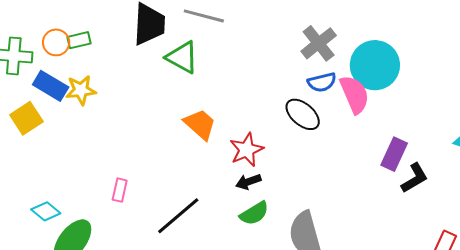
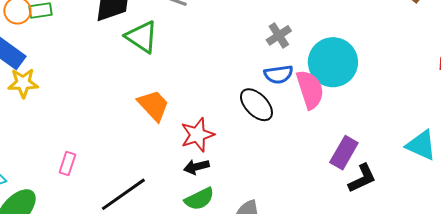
gray cross: (319, 43) -> (279, 35), size x0.7
yellow star: (81, 90) -> (23, 83), moved

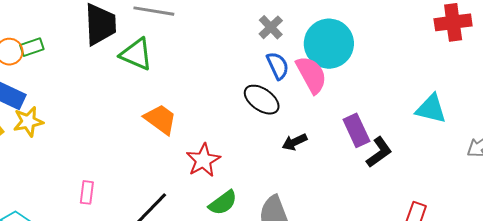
blue semicircle: (279, 74) -> (278, 66), turned -96
red star: (197, 135) -> (203, 160), moved
purple rectangle: (344, 153) -> (356, 130), turned -44
black arrow: (196, 167) -> (295, 142), moved

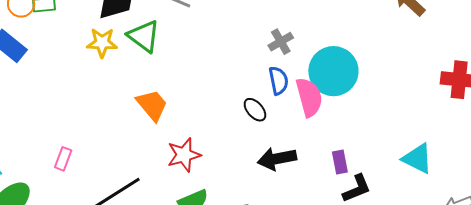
black ellipse: (262, 100) -> (255, 110), size x0.7
yellow star: (28, 122) -> (102, 43), moved
purple rectangle: (356, 130) -> (340, 162), size x0.7
black arrow: (295, 142) -> (277, 159), size x1.5

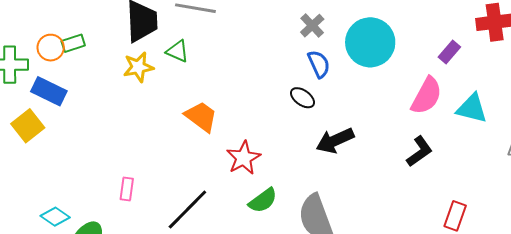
green triangle: (144, 36) -> (177, 51), size x0.7
pink semicircle: (309, 97) -> (427, 96), moved, turned 57
purple rectangle: (340, 162) -> (449, 52), moved, turned 65

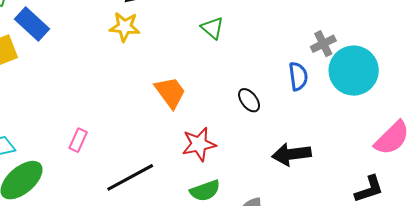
gray cross: (312, 26) -> (323, 44), moved
green triangle: (177, 51) -> (212, 28), moved
black ellipse: (302, 98) -> (249, 100), moved

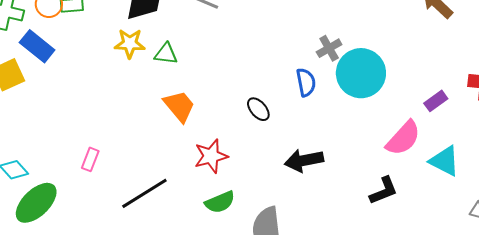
green triangle: (212, 28) -> (166, 54), moved, turned -30

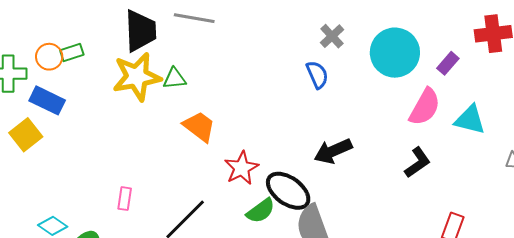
yellow star: (130, 43) -> (137, 77), size x1.6
cyan circle: (361, 73) -> (395, 53), moved
black ellipse: (258, 109) -> (288, 191), moved, size x1.8

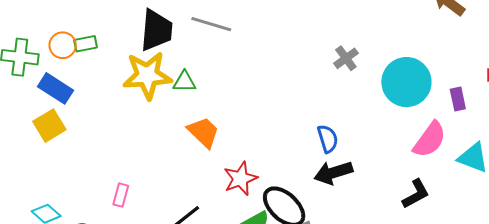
purple rectangle: (448, 63) -> (458, 99), turned -60
blue semicircle: (317, 75) -> (328, 139), moved
yellow square: (26, 135) -> (49, 126), moved

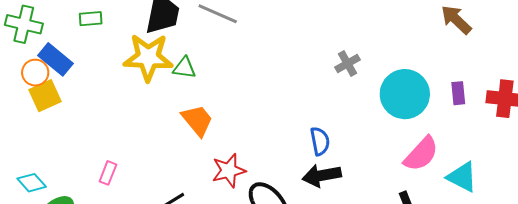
orange circle: (63, 45) -> (35, 73), moved
purple rectangle: (458, 99) -> (458, 93), moved

